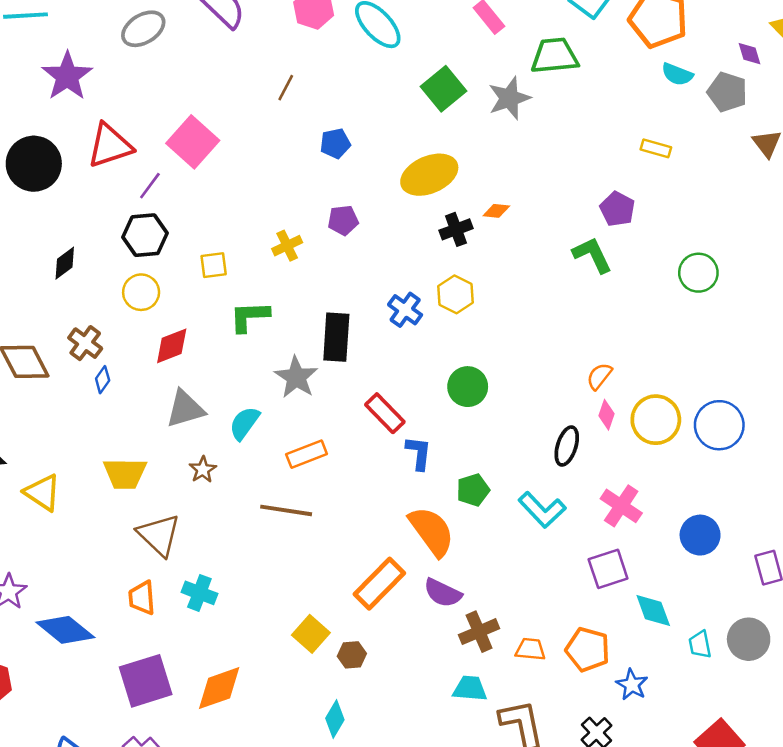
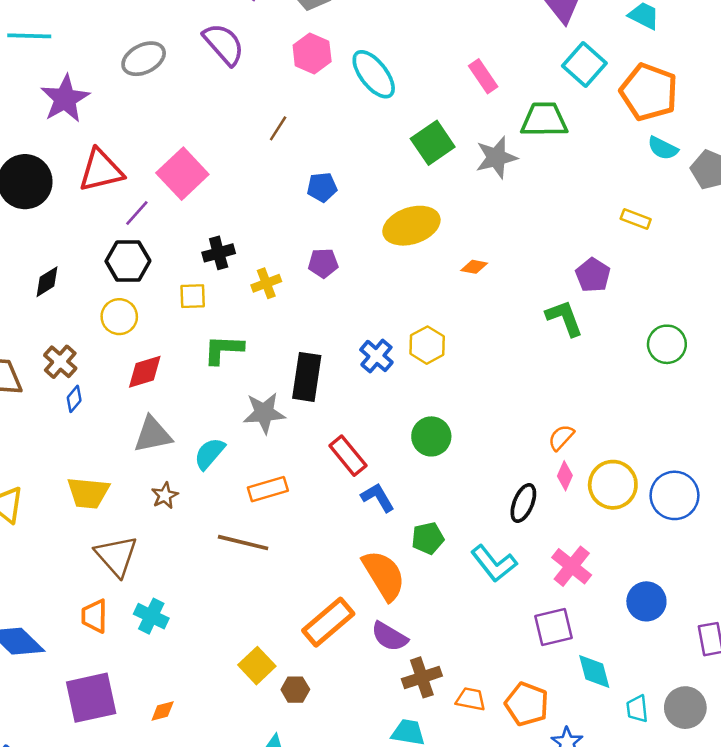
black cross: (456, 229) -> (219, 253), moved
gray star: (296, 377) -> (264, 413), turned 30
blue L-shape: (419, 453) -> (378, 497), turned -42
orange diamond: (219, 688) -> (163, 711), size x0.5

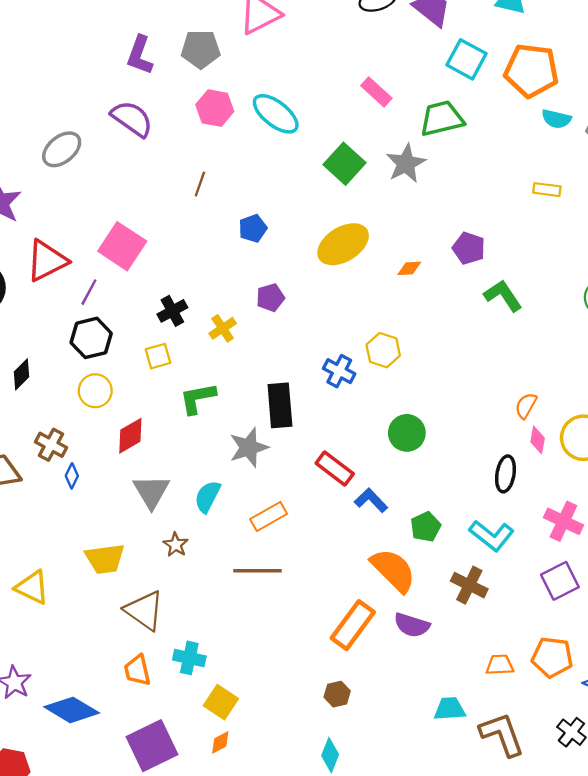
purple pentagon: (593, 275) -> (469, 248), moved
gray triangle: (153, 435) -> (151, 492), turned -36
yellow square: (257, 666) -> (221, 702), moved
brown cross: (422, 677) -> (469, 585), moved, turned -32

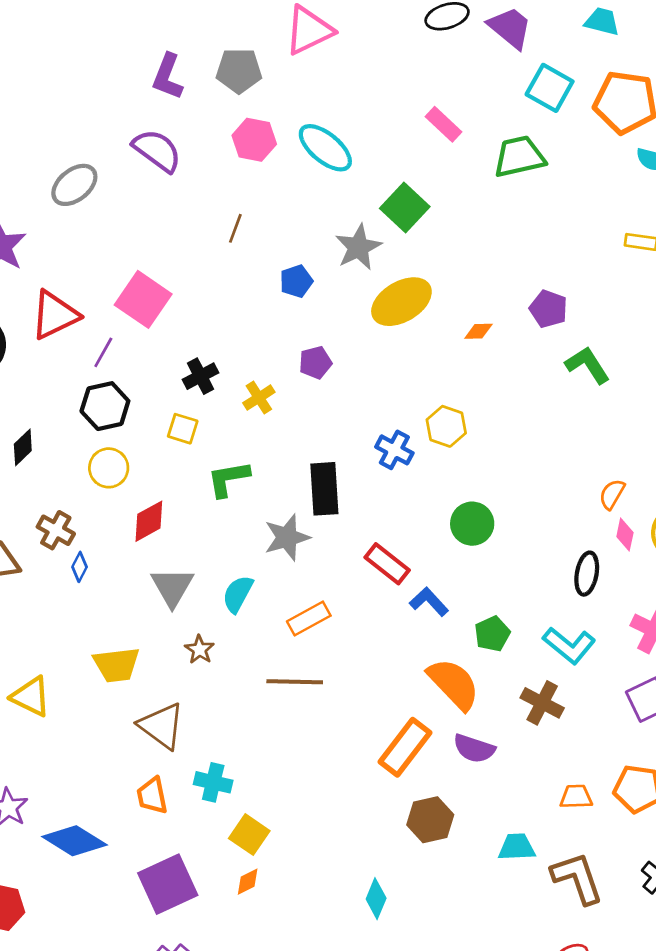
gray star: (406, 163) -> (358, 247), moved
yellow square: (158, 356) -> (183, 429), turned 32
brown hexagon: (337, 694) -> (430, 820), moved, size x1.5

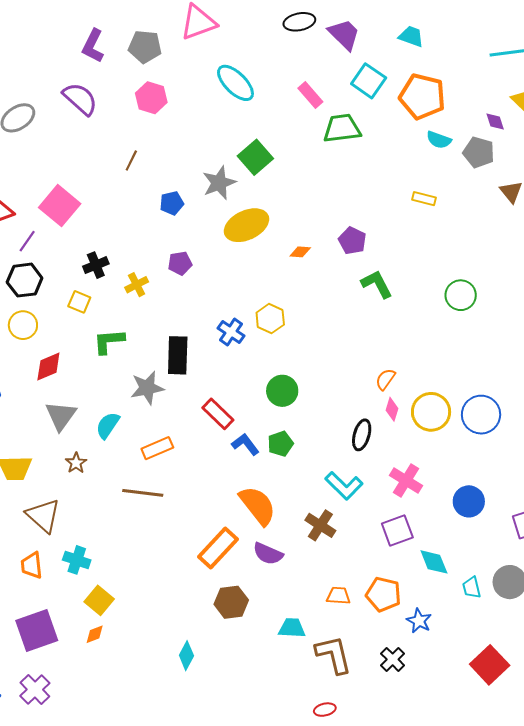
pink rectangle: (443, 124) -> (310, 95), moved
cyan ellipse: (325, 148) -> (235, 83), moved
green pentagon: (492, 634) -> (280, 444), moved

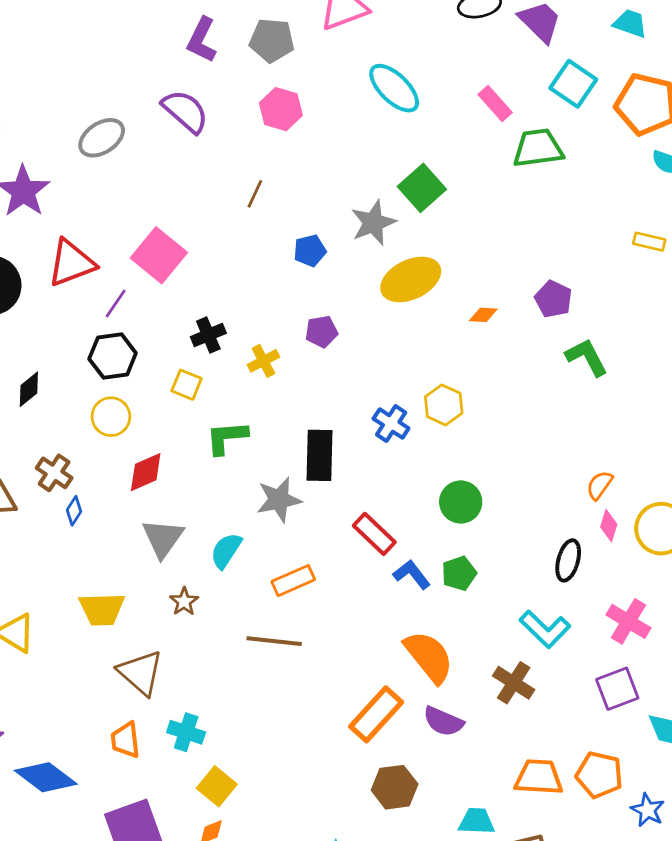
orange trapezoid: (338, 596) -> (539, 777), size x1.5

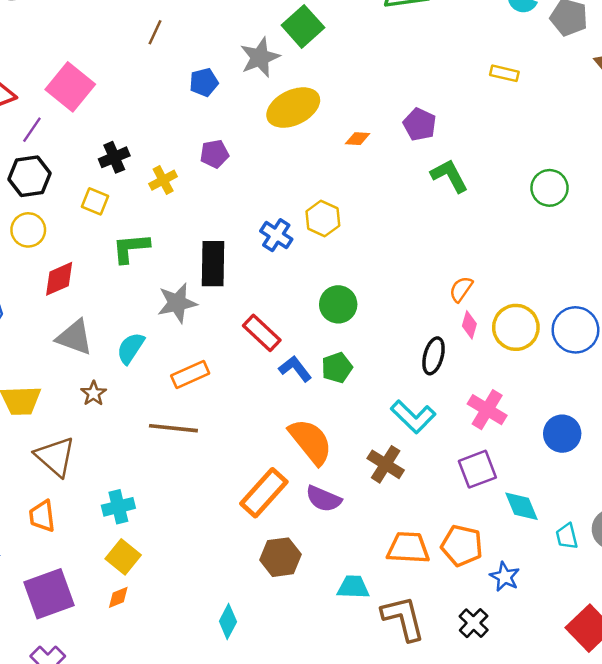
gray triangle: (163, 538) -> (75, 337), turned -45
cyan cross: (186, 732) -> (118, 507), moved, turned -32

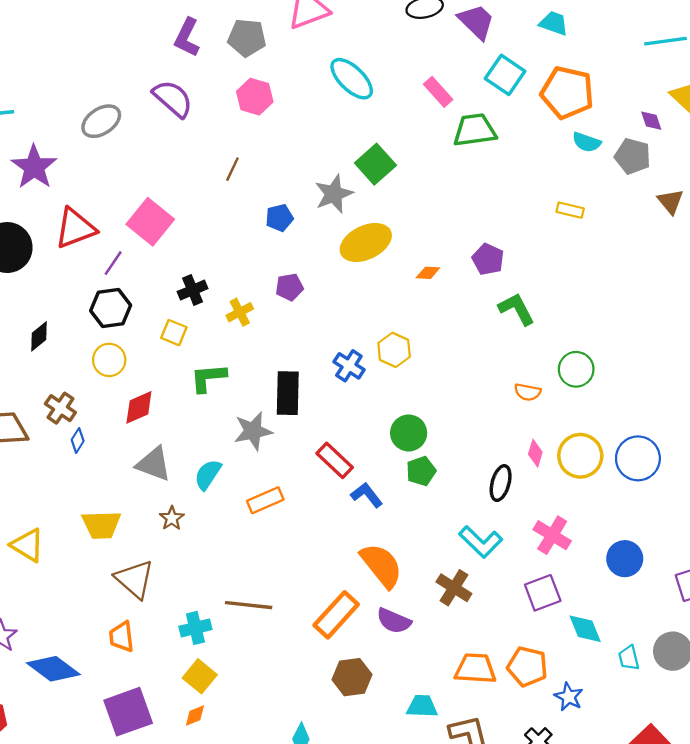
green circle: (550, 188) -> (576, 369), moved
orange semicircle: (461, 289) -> (528, 392), moved, turned -115
green pentagon: (337, 368) -> (421, 471), moved
brown line: (173, 428) -> (249, 605), moved

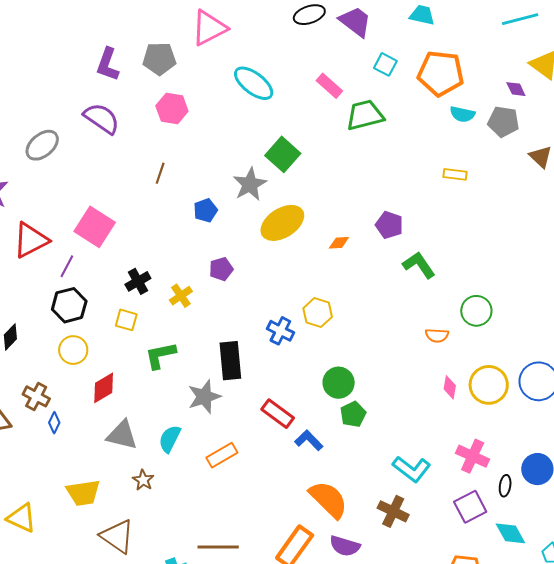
cyan square: (505, 75) -> (385, 64), size x0.7
black ellipse: (501, 483) -> (505, 486), moved, size x0.7

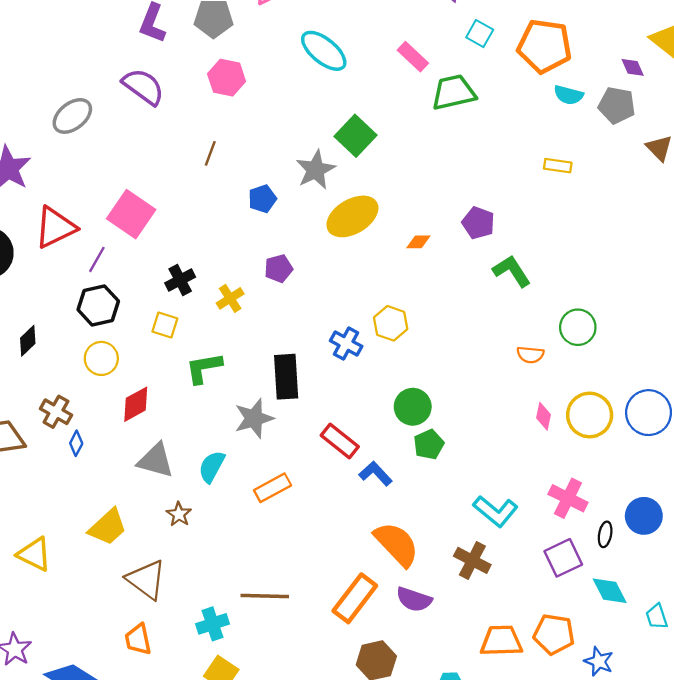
yellow trapezoid: (83, 493) -> (108, 527), turned -36

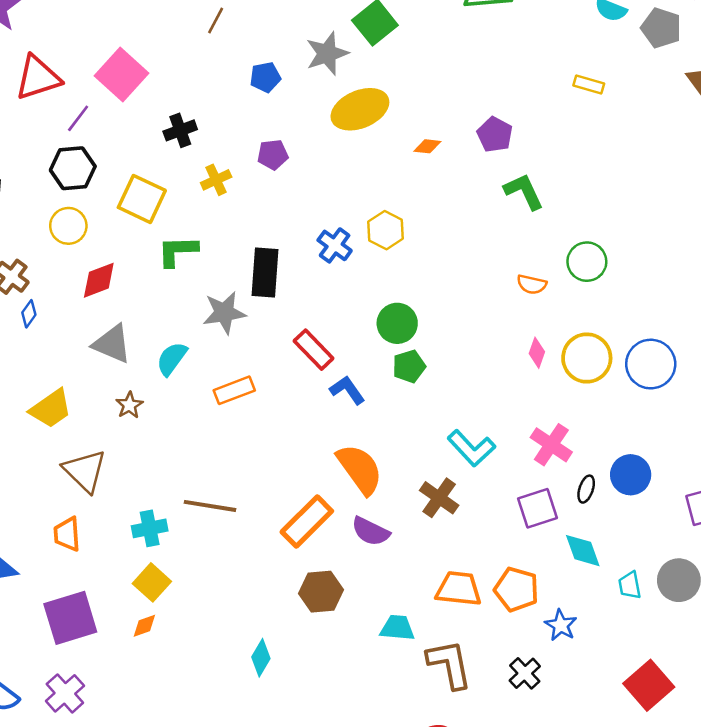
black cross: (180, 280) -> (180, 130), moved
yellow square: (165, 325) -> (142, 199), size x1.6

